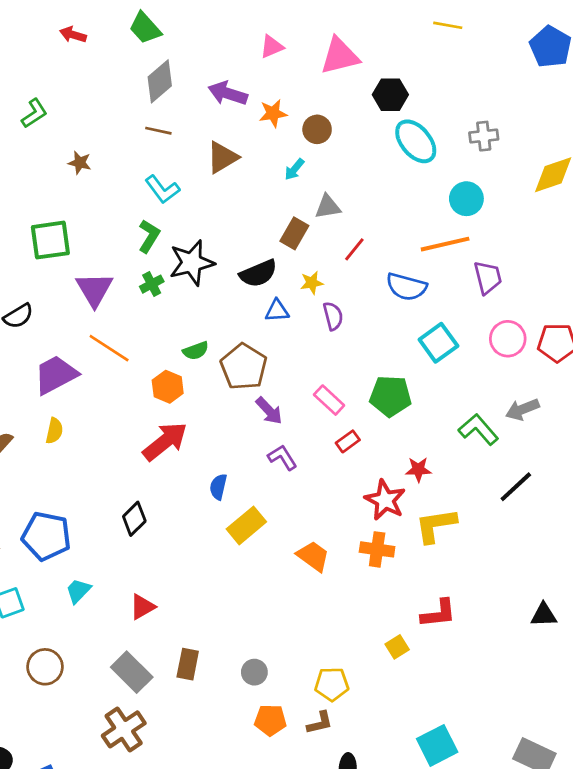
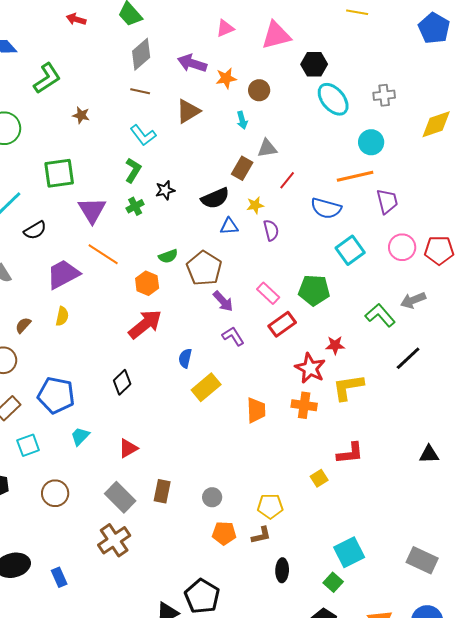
green L-shape: (34, 113) -> (47, 78), size x1.4
cyan arrow: (294, 169) -> (242, 120), turned -54
black star: (192, 263) -> (165, 190), size x0.6
red rectangle: (348, 441) -> (282, 324), size x1.5
orange trapezoid: (313, 556) -> (256, 410), turned 52

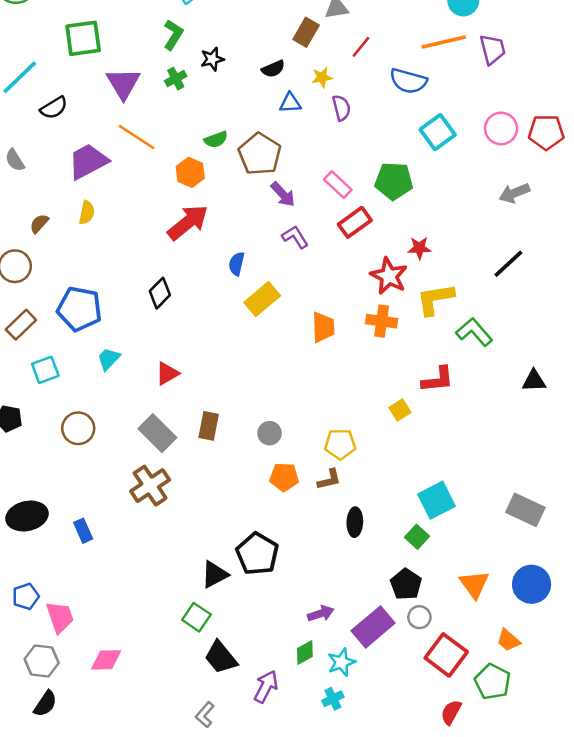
black semicircle: (215, 198) -> (273, 69), size x0.7
purple trapezoid: (387, 201) -> (493, 49), moved
green L-shape: (380, 315) -> (474, 332), moved

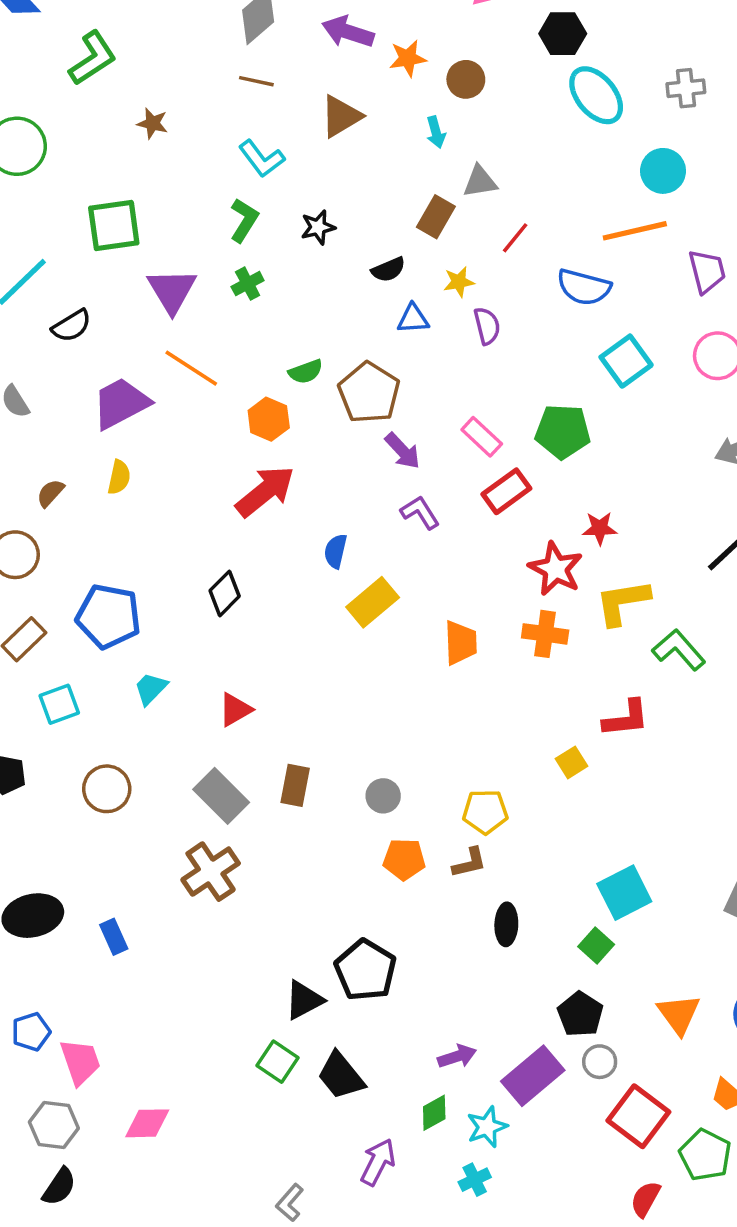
purple trapezoid: (493, 49) -> (707, 271), moved
black star: (212, 59) -> (318, 227), moved
black trapezoid: (221, 657) -> (341, 1076), moved

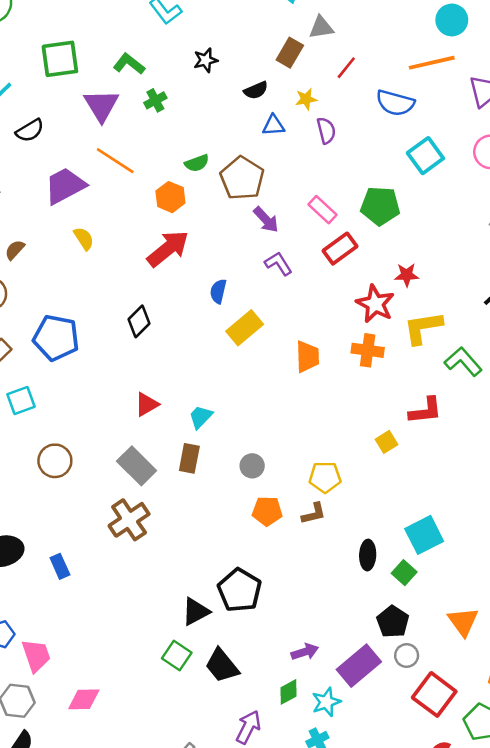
green L-shape: (244, 220) -> (129, 64), moved, turned -84
yellow semicircle: (119, 477) -> (84, 239), moved, turned -45
cyan trapezoid: (151, 688) -> (201, 417), moved
black ellipse: (506, 924) -> (368, 555), moved

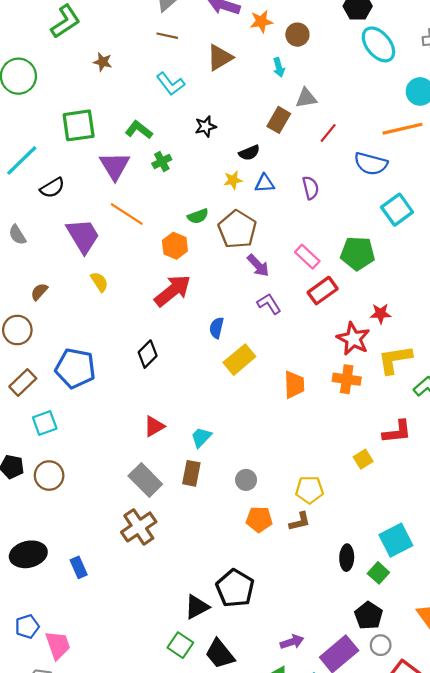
yellow star: (306, 99) -> (233, 180), moved
purple trapezoid: (65, 186) -> (83, 236), turned 87
brown circle: (55, 461) -> (49, 476), moved

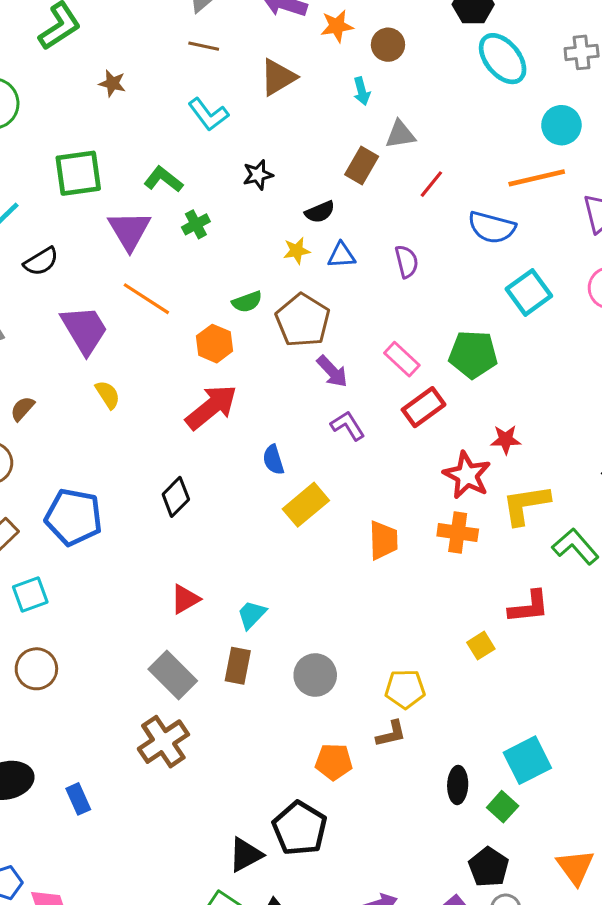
blue semicircle: (216, 328) -> (273, 460), turned -30
gray circle: (246, 480) -> (315, 675), size x1.4
orange pentagon: (259, 519) -> (334, 762), moved

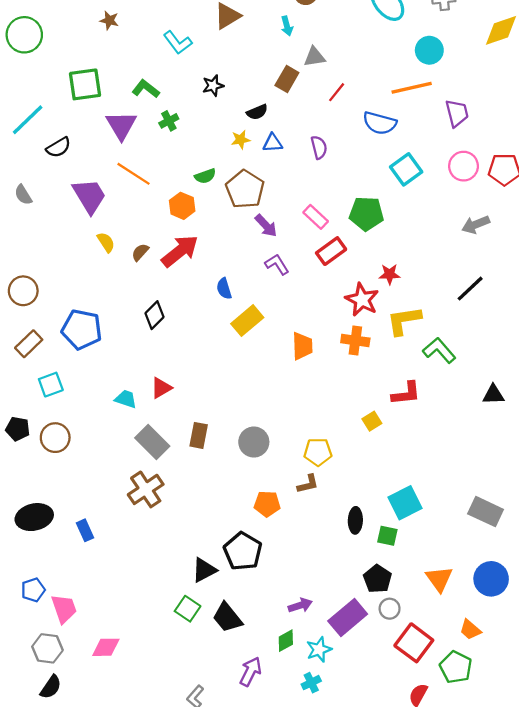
brown semicircle: (22, 409) -> (140, 252), moved
cyan trapezoid: (252, 615) -> (126, 399), moved, turned 65
green square: (503, 807) -> (387, 536), turned -30

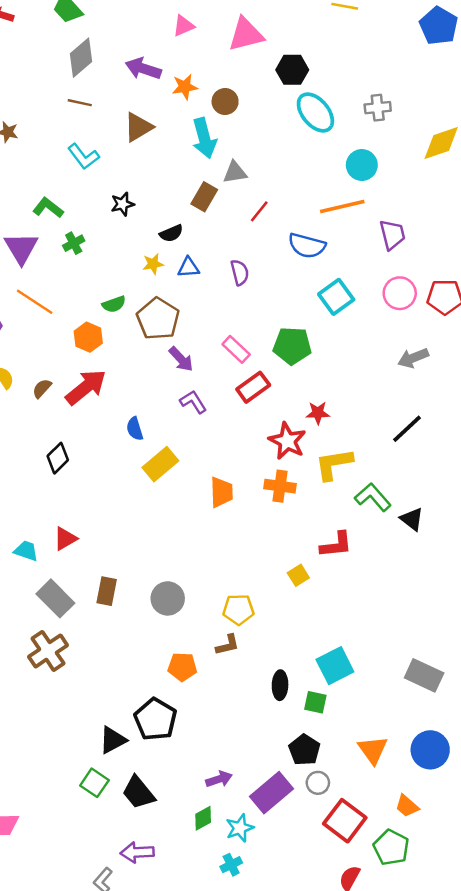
cyan arrow: (287, 26) -> (204, 138), size x1.8
black triangle: (493, 395) -> (412, 519), moved, turned 40
purple arrow: (251, 672) -> (137, 852), moved, turned -120

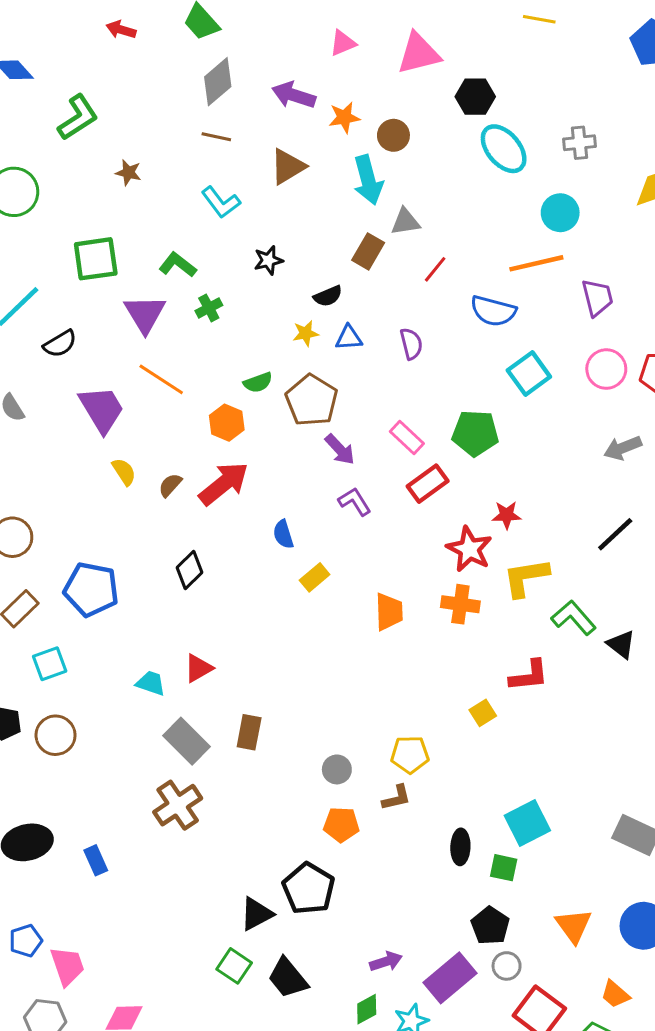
yellow rectangle: (160, 464) -> (315, 577), size x0.7
gray circle: (168, 598) -> (337, 769), moved, size x0.7

